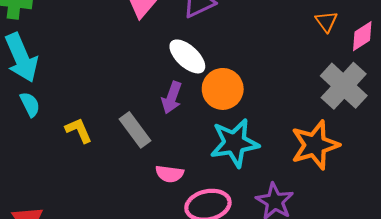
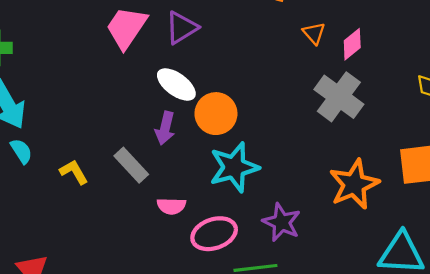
orange star: (315, 145) -> (354, 184), moved

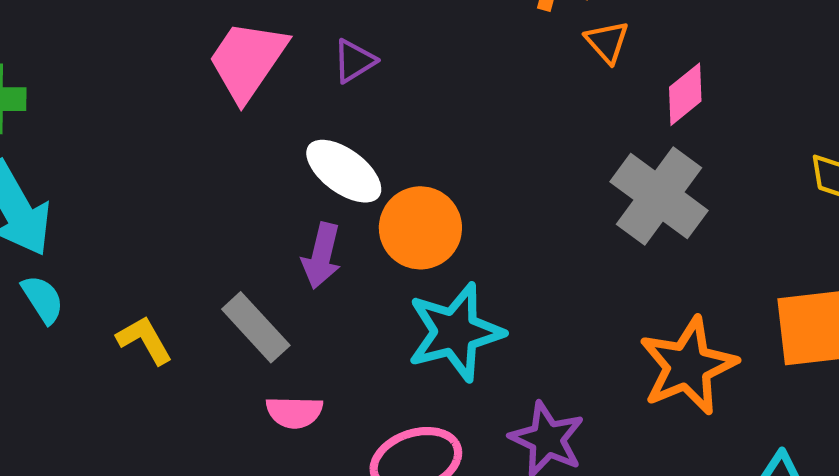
purple triangle: (182, 28) -> (354, 61), size x0.7
orange triangle: (314, 33) -> (607, 42), moved
pink semicircle: (171, 206) -> (294, 412), moved

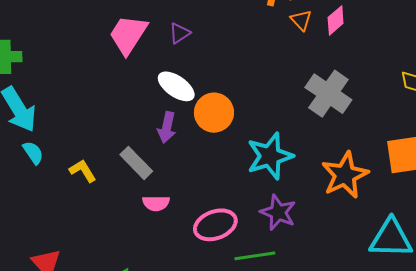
pink diamond: (685, 94) -> (336, 20), moved
cyan star: (455, 332) -> (270, 156), moved

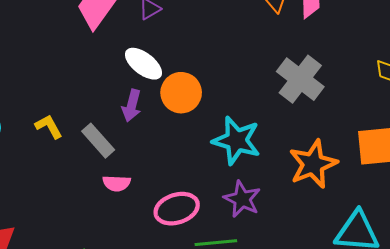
cyan star: (270, 156) -> (236, 140), turned 30
yellow L-shape: (83, 171) -> (49, 126), moved

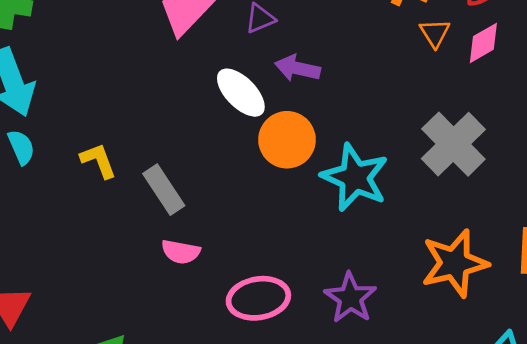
purple arrow: (132, 106) -> (297, 68), moved, turned 80
cyan star: (236, 140) -> (355, 177), moved

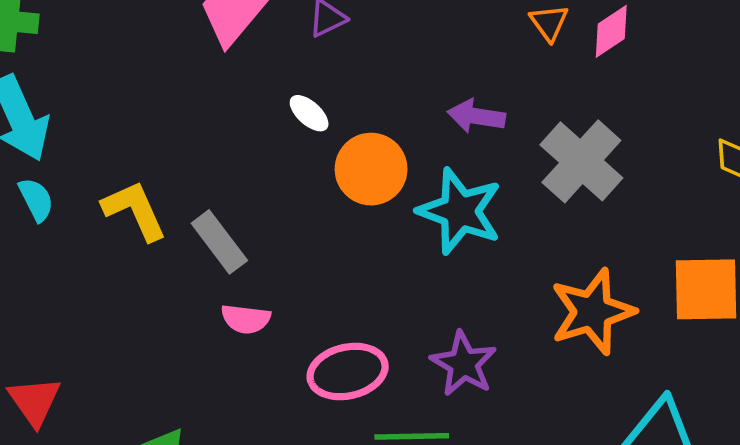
purple arrow: (297, 68) -> (476, 116), moved
white ellipse: (241, 93) -> (309, 113), size x0.6
yellow L-shape: (98, 161) -> (135, 210), size x1.4

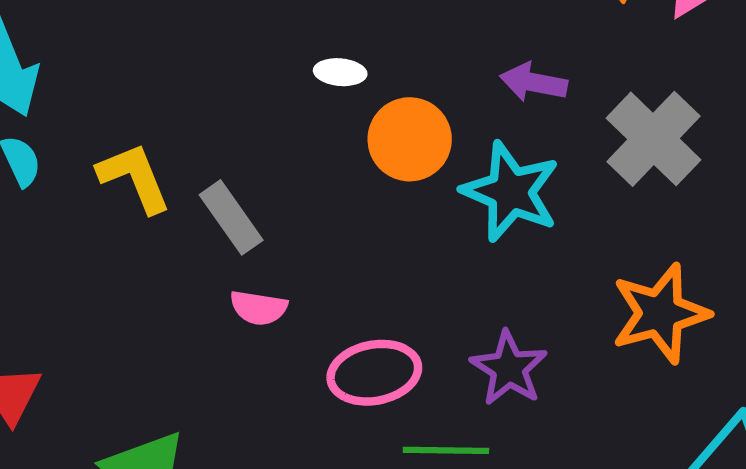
white ellipse: (309, 113) -> (340, 72), turned -39

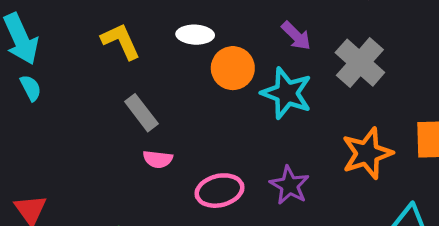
white ellipse: (340, 72) -> (195, 35), size x1.4
purple arrow: (534, 82) -> (296, 36), turned -144
yellow L-shape: (134, 178) -> (121, 41), moved

